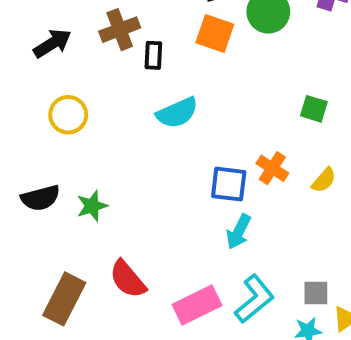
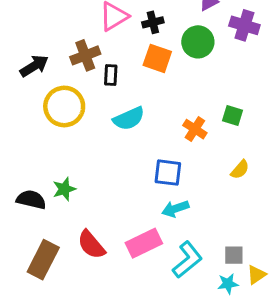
yellow circle: (68, 115) -> (64, 106), moved, size x1.4
orange cross: (272, 168) -> (195, 129), moved
black semicircle: (40, 198) -> (31, 200), moved, turned -152
cyan arrow: (239, 232) -> (175, 209), turned 44
pink rectangle: (197, 305) -> (144, 243), moved

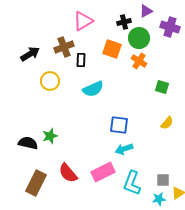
black cross: (153, 22) -> (124, 22), moved
yellow circle: (64, 106) -> (50, 81), size x0.7
orange cross: (195, 129) -> (139, 61), moved
cyan L-shape: (187, 260) -> (132, 183), turned 150

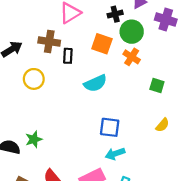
brown cross: (64, 47) -> (49, 42), turned 30
cyan semicircle: (93, 89) -> (95, 83), moved

